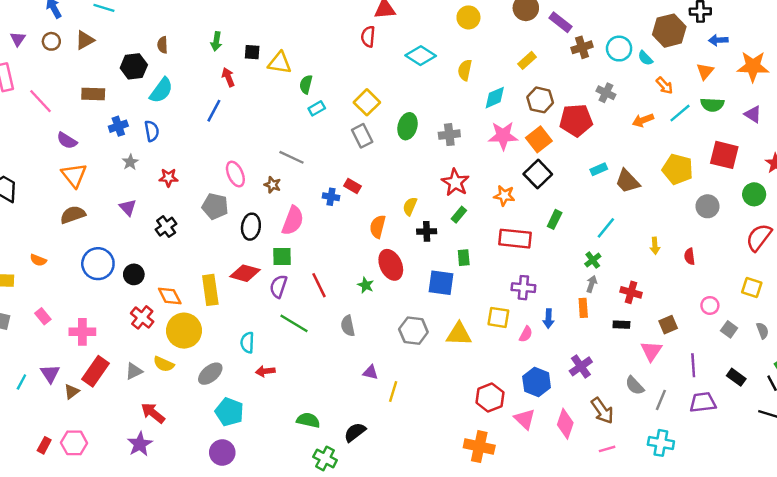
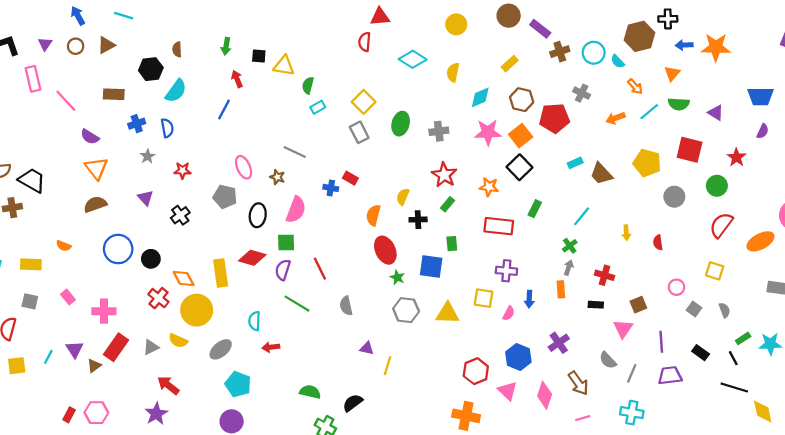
orange star: (753, 66) -> (716, 47), moved
green star: (366, 285) -> (397, 277), moved

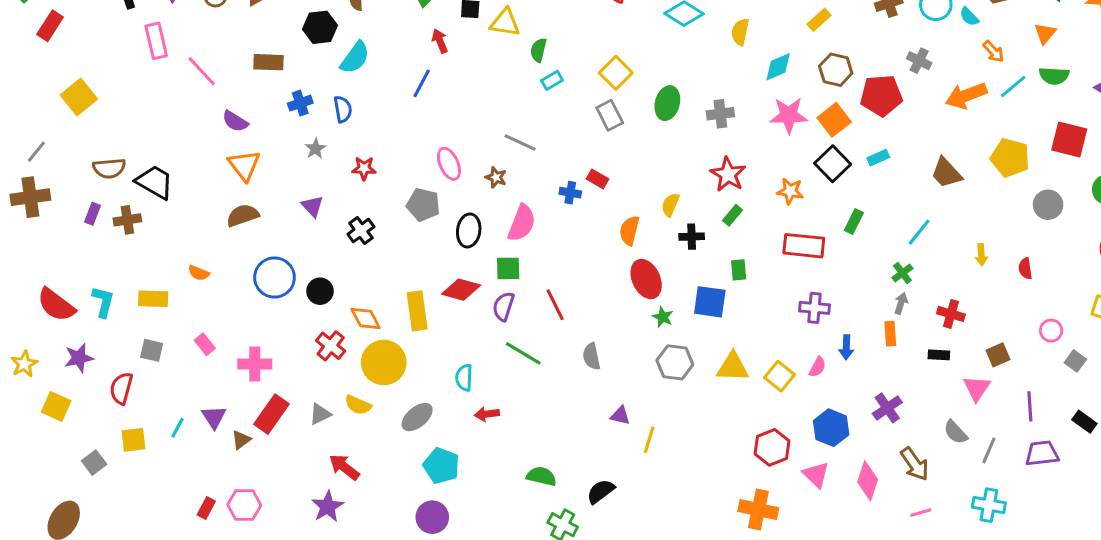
orange arrow: (615, 118) -> (966, 96), size x1.5
cyan rectangle: (575, 163) -> (878, 158), moved
yellow square: (483, 298) -> (780, 376), moved, turned 30

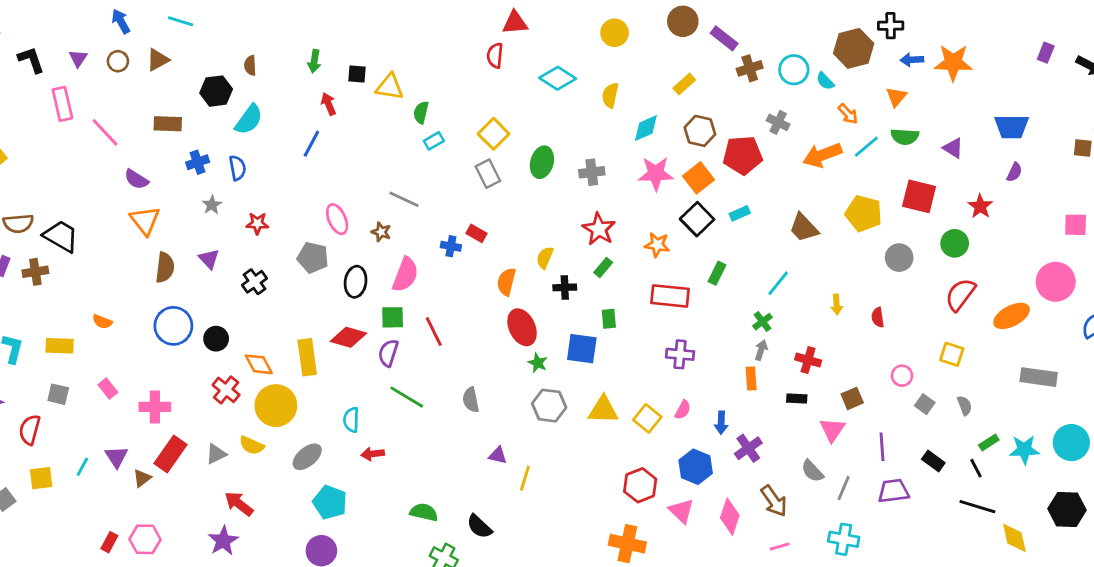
brown semicircle: (243, 215) -> (165, 268), moved, turned 116
red line: (555, 305) -> (434, 332), moved
blue arrow: (846, 347) -> (721, 423), moved
black semicircle: (601, 491) -> (479, 527), turned -100

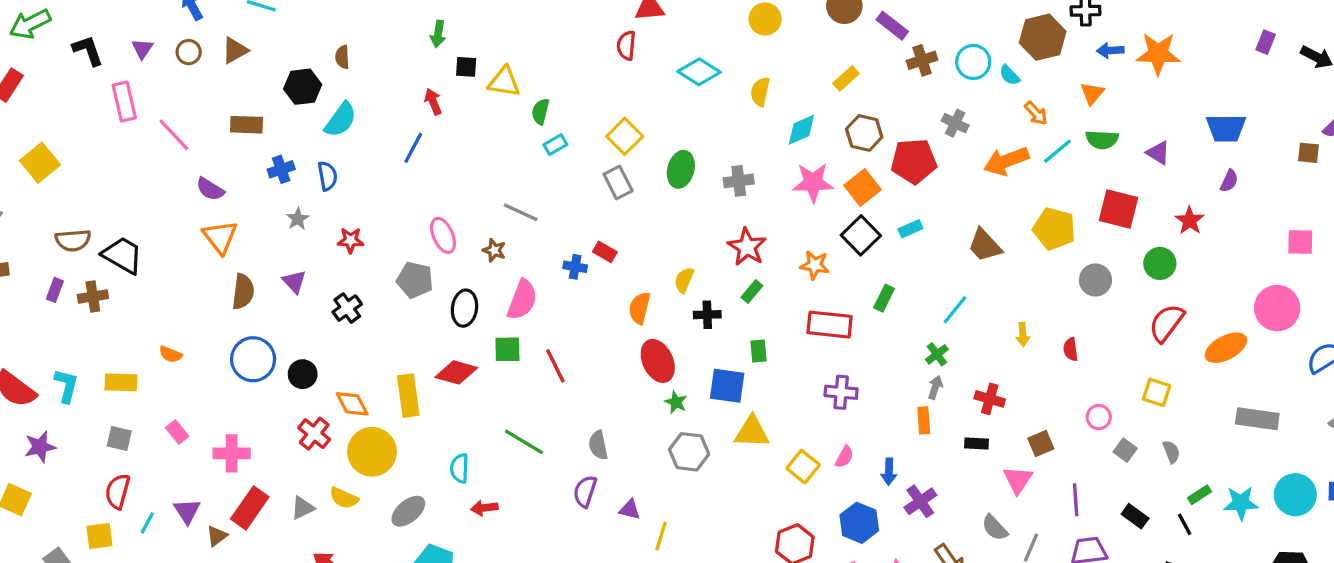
green arrow: (314, 61) -> (438, 34), moved
purple semicircle: (388, 353) -> (585, 491), moved
yellow triangle: (603, 410) -> (752, 432), moved
red semicircle: (30, 430) -> (118, 491), moved

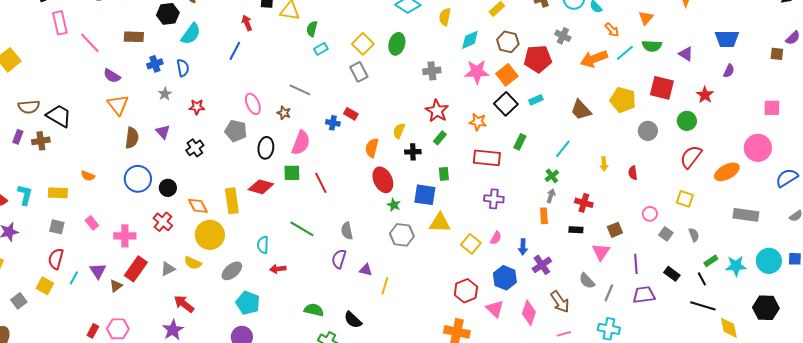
green ellipse: (681, 169) -> (397, 44), moved
red cross: (314, 434) -> (163, 222), moved
yellow square: (99, 536) -> (45, 286), turned 36

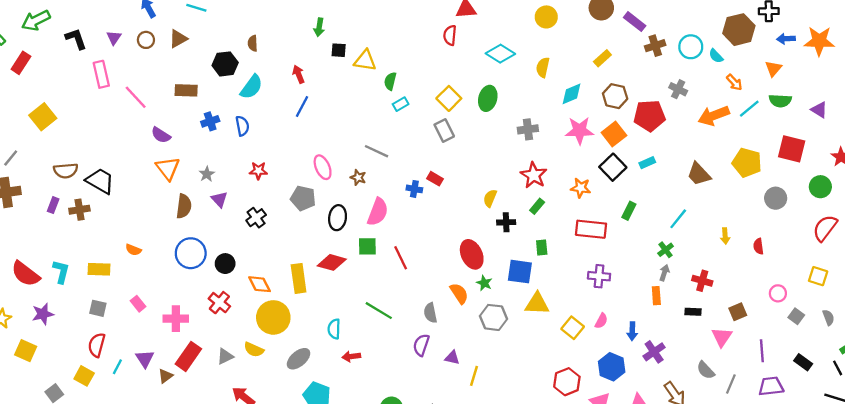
red arrow: (247, 23) -> (299, 74), moved
gray star: (165, 94) -> (207, 174), moved
orange semicircle: (372, 148) -> (459, 293), moved, turned 132

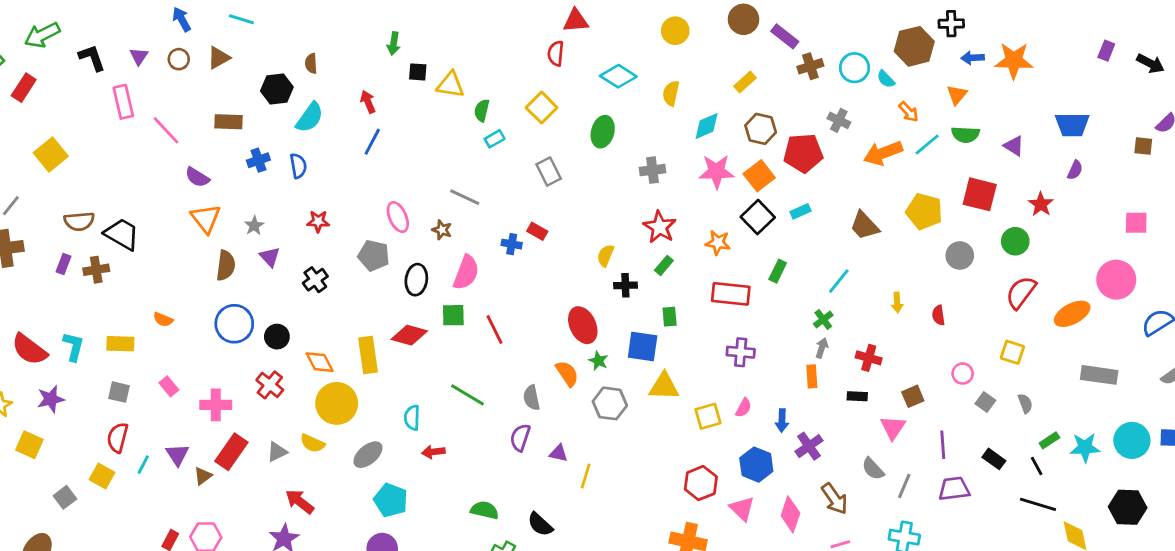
yellow square: (449, 98) -> (542, 108), moved
yellow square: (573, 328) -> (708, 416), turned 35

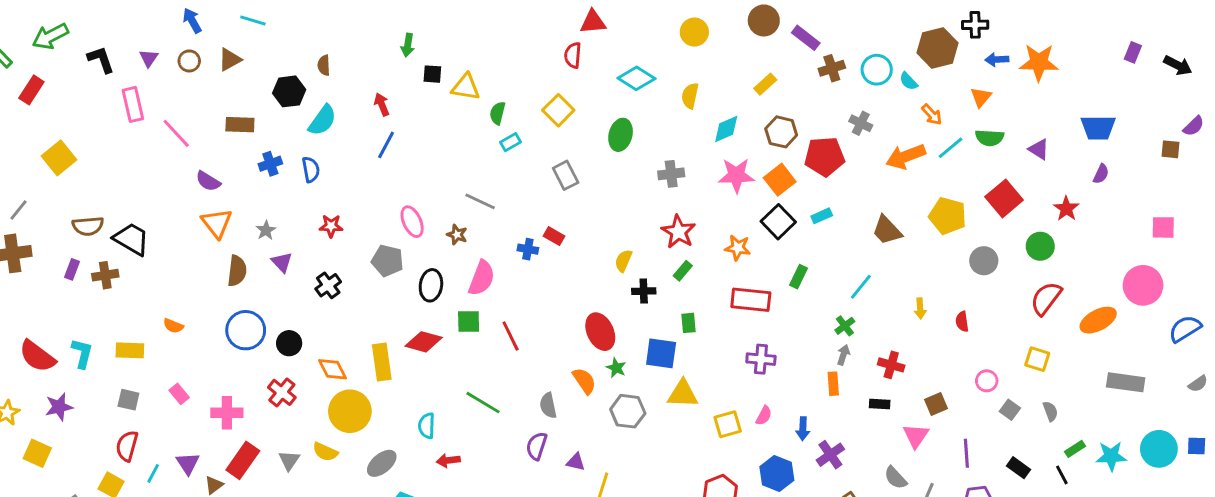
red square: (980, 194) -> (1004, 198), turned 36
gray triangle: (277, 452) -> (289, 460), turned -30

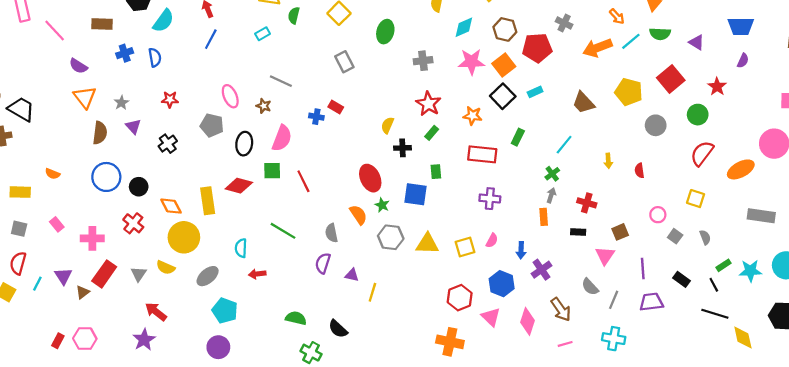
cyan rectangle: (511, 142) -> (263, 34), moved
yellow triangle: (683, 394) -> (427, 244), moved

